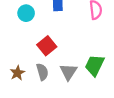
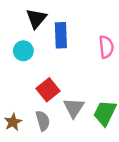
gray triangle: (68, 72) -> (74, 108), moved

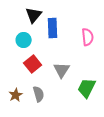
red square: (48, 90) -> (33, 64), moved
gray triangle: (74, 108) -> (62, 70), moved

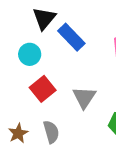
blue rectangle: (53, 28) -> (71, 37), turned -42

